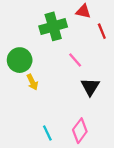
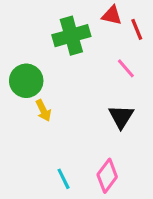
red line: (102, 31) -> (137, 29), moved
pink line: (75, 60) -> (126, 68), moved

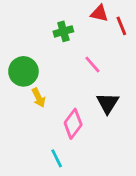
green cross: (71, 36) -> (63, 31), size x0.6
pink line: (126, 68) -> (92, 64), moved
pink diamond: (107, 176) -> (73, 124), moved

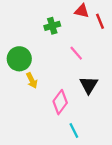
cyan line: (57, 158) -> (74, 130), moved

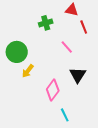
red line: (100, 21) -> (84, 27), moved
yellow arrow: (32, 80) -> (28, 71), turned 64

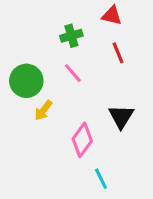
red line: (84, 27) -> (118, 53), moved
pink line: (67, 47) -> (73, 73), moved

